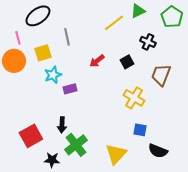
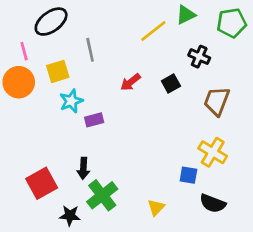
green pentagon: (172, 17) -> (232, 23), turned 30
yellow cross: (134, 98) -> (213, 152), moved
yellow triangle: (116, 154) -> (156, 207), size x0.6

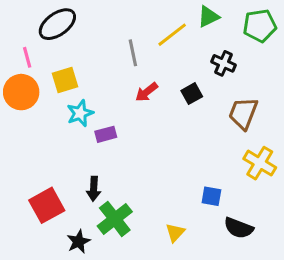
gray line: (90, 50) -> (133, 53), moved
yellow cross: (213, 152) -> (260, 163), moved
black star: (70, 216) -> (79, 242), turned -30

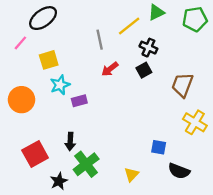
pink line: (27, 57) -> (20, 43), turned 56
black cross: (224, 63) -> (148, 48), moved
orange circle: (21, 92) -> (21, 100), moved

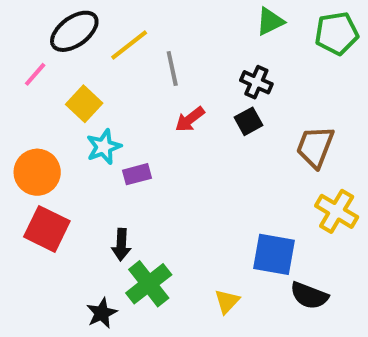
yellow line: (129, 26) -> (129, 45), moved
yellow square: (49, 60) -> (84, 104), turned -30
blue square: (159, 147) -> (274, 254), size x1.6
red square: (35, 154) -> (47, 229), moved, turned -35

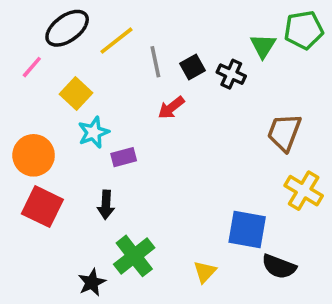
green triangle: (270, 21) -> (263, 46), moved, turned -32
black square: (249, 121) -> (192, 67), moved
black arrow: (121, 245) -> (106, 205), moved

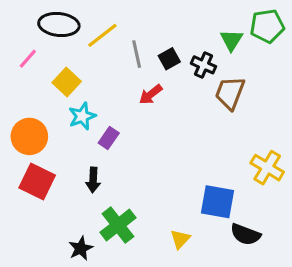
black ellipse: (67, 28) -> (59, 25), turned 42
brown trapezoid: (284, 132) -> (230, 93), moved
purple rectangle: (124, 157) -> (109, 138), turned -40

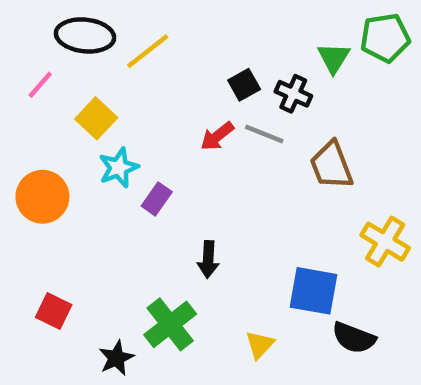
gray line: (137, 54) -> (264, 134), moved, turned -56
brown trapezoid: (230, 93) -> (331, 165), moved, turned -42
black arrow: (93, 180) -> (208, 259), moved
red square: (37, 182) -> (54, 311), moved, size x0.7

